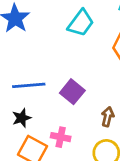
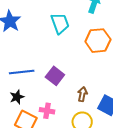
cyan trapezoid: (81, 23) -> (60, 23), turned -55

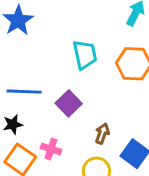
cyan trapezoid: (60, 23) -> (85, 55), moved

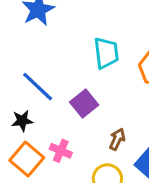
blue line: (24, 92) -> (38, 87), turned 36

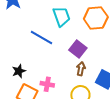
blue line: (38, 87) -> (41, 38), moved
purple square: (84, 104) -> (78, 49), moved

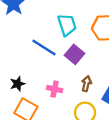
purple square: (78, 49) -> (74, 54), moved
pink cross: (47, 84) -> (55, 89), moved

